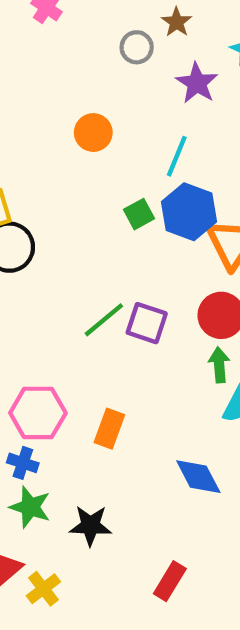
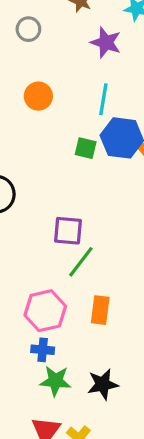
gray circle: (137, 47) -> (28, 29), moved
green square: (139, 214) -> (86, 148), turned -35
green line: (104, 320) -> (81, 262), moved
purple square: (147, 323) -> (68, 231), moved

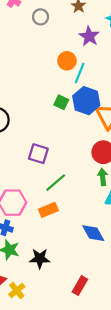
orange circle: (38, 96) -> (67, 61), moved
green line: (81, 262) -> (56, 183), moved
orange rectangle: (100, 310) -> (48, 210), turned 48

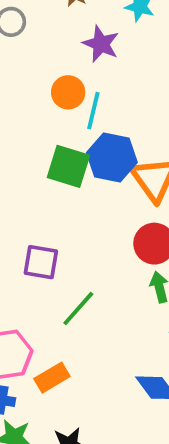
green square: (61, 102) -> (68, 166), size x1.6
orange rectangle: (48, 210) -> (52, 378), moved

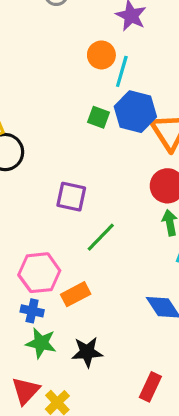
green square: (68, 166) -> (98, 117), size x0.6

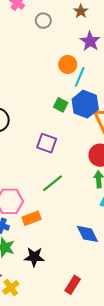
purple square: (71, 197) -> (47, 143), moved

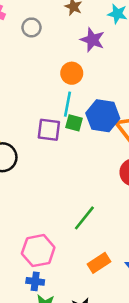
cyan line: (80, 77) -> (68, 104), moved
purple square: (47, 143) -> (49, 130), moved
orange rectangle: (31, 218) -> (99, 263), moved

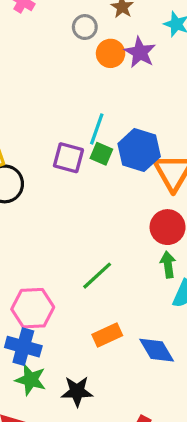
gray circle: (31, 27) -> (85, 27), moved
orange circle: (72, 73) -> (111, 53), moved
blue cross: (35, 281) -> (23, 347), size x1.5

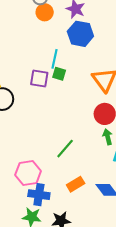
orange circle: (111, 53) -> (45, 12), moved
blue hexagon: (139, 150) -> (80, 34), moved
blue cross: (23, 347) -> (39, 195), moved

